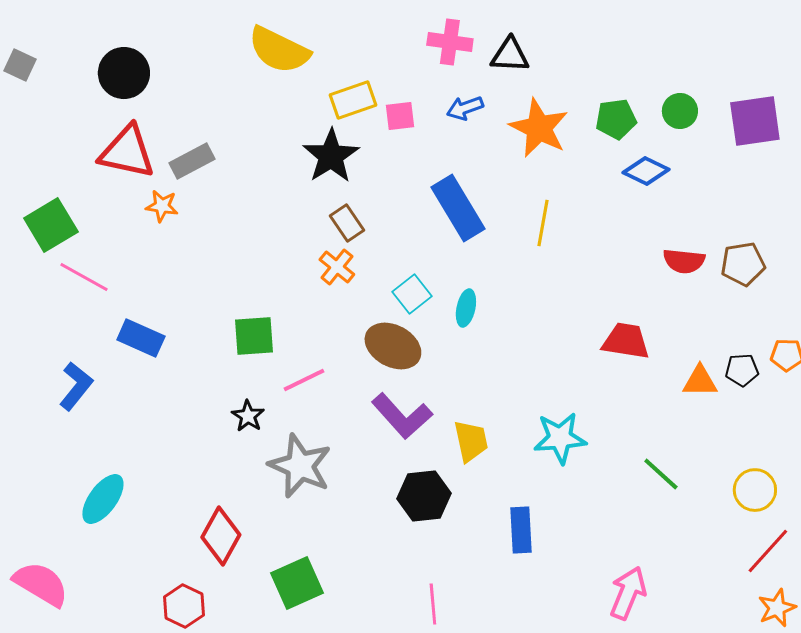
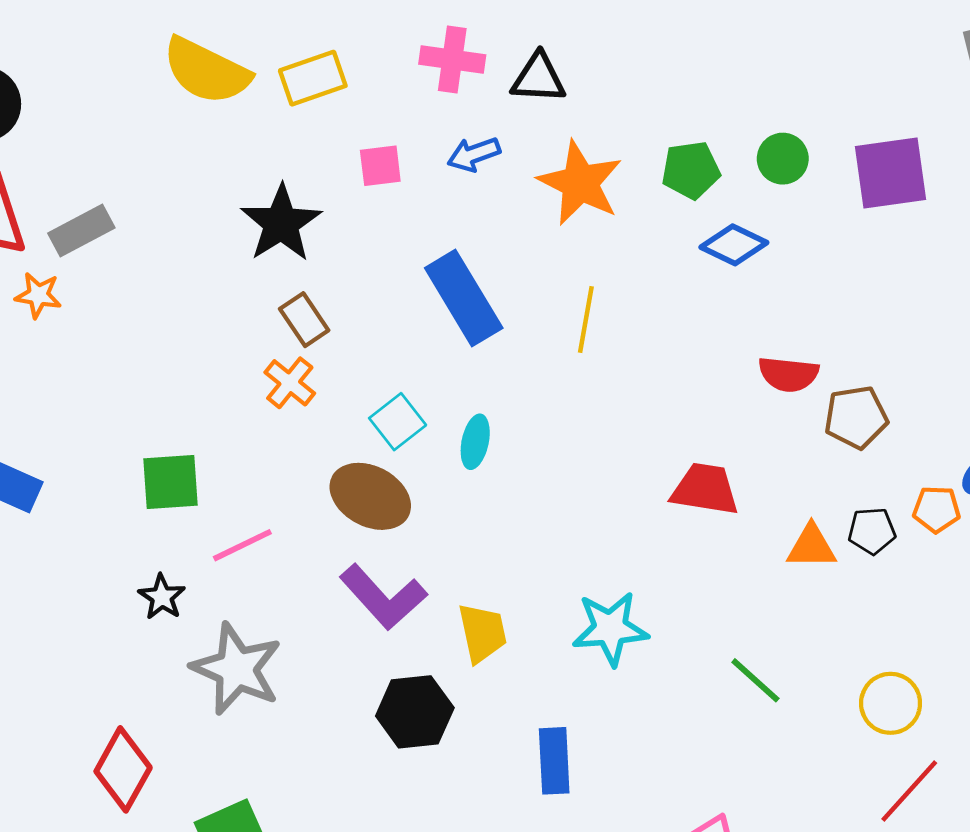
yellow rectangle: (353, 100) -> (313, 78), moved
brown pentagon: (743, 264) -> (856, 417), moved

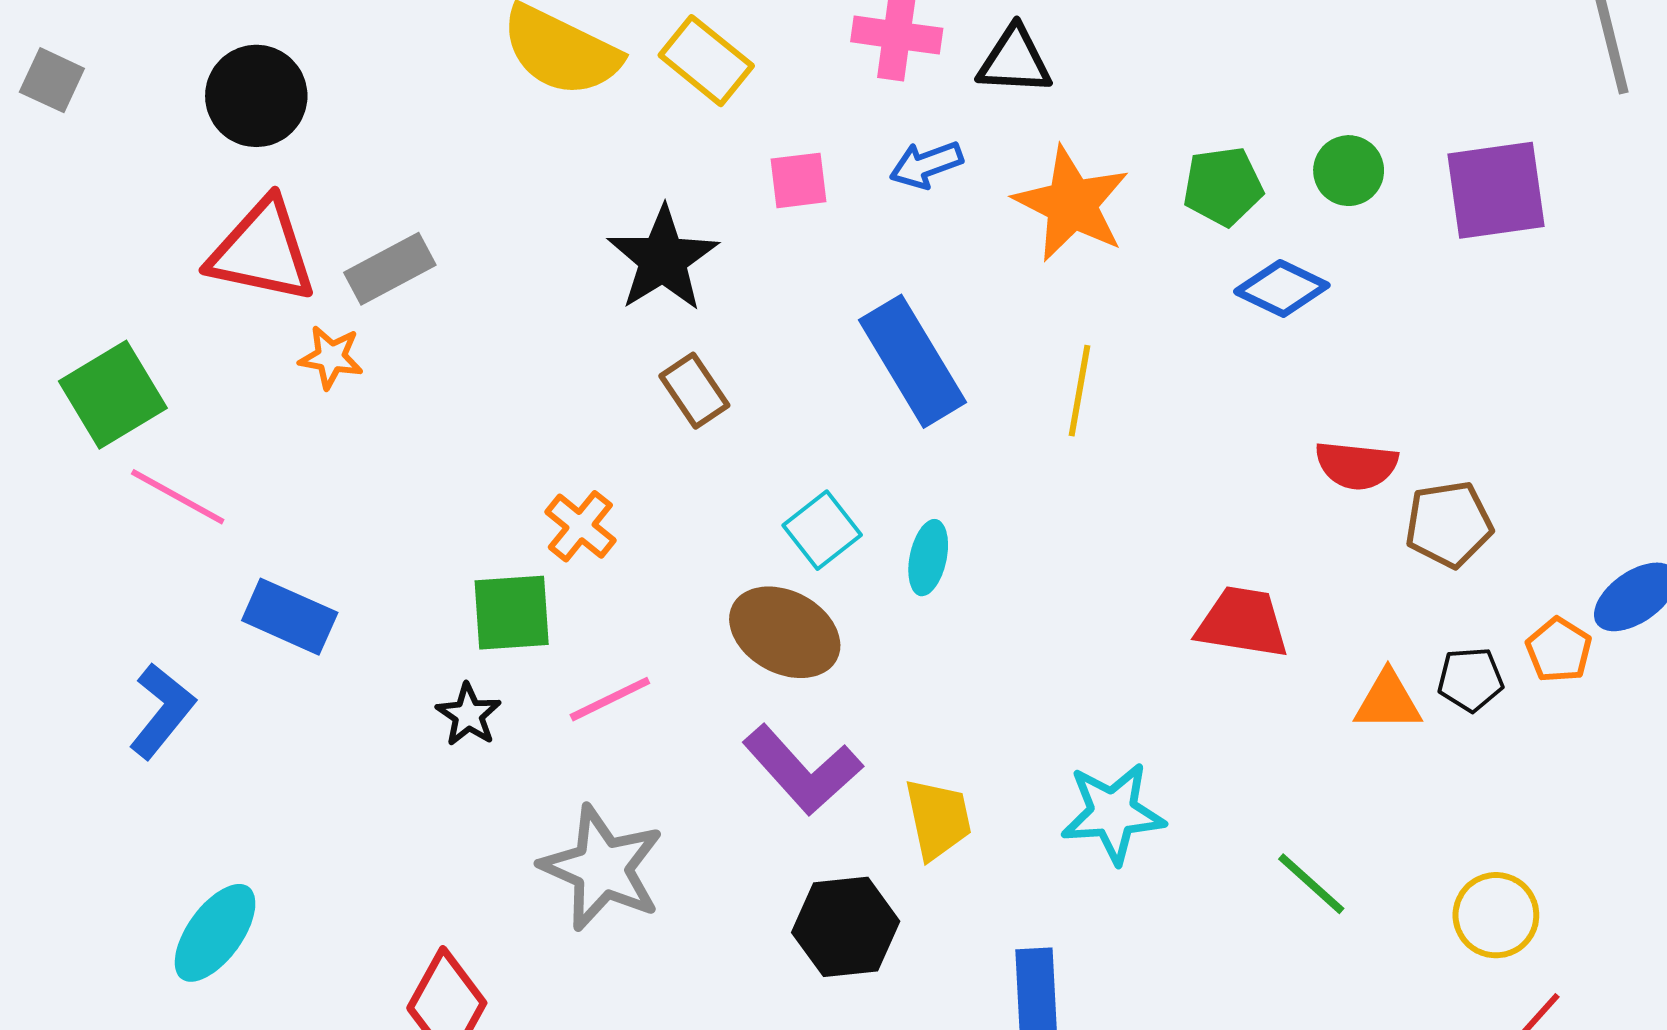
yellow rectangle: (313, 78) -> (706, 61), turned 58
orange cross: (290, 383) -> (580, 526), moved
orange pentagon: (937, 509) -> (1559, 650), turned 30
black star: (162, 597) -> (468, 715), moved

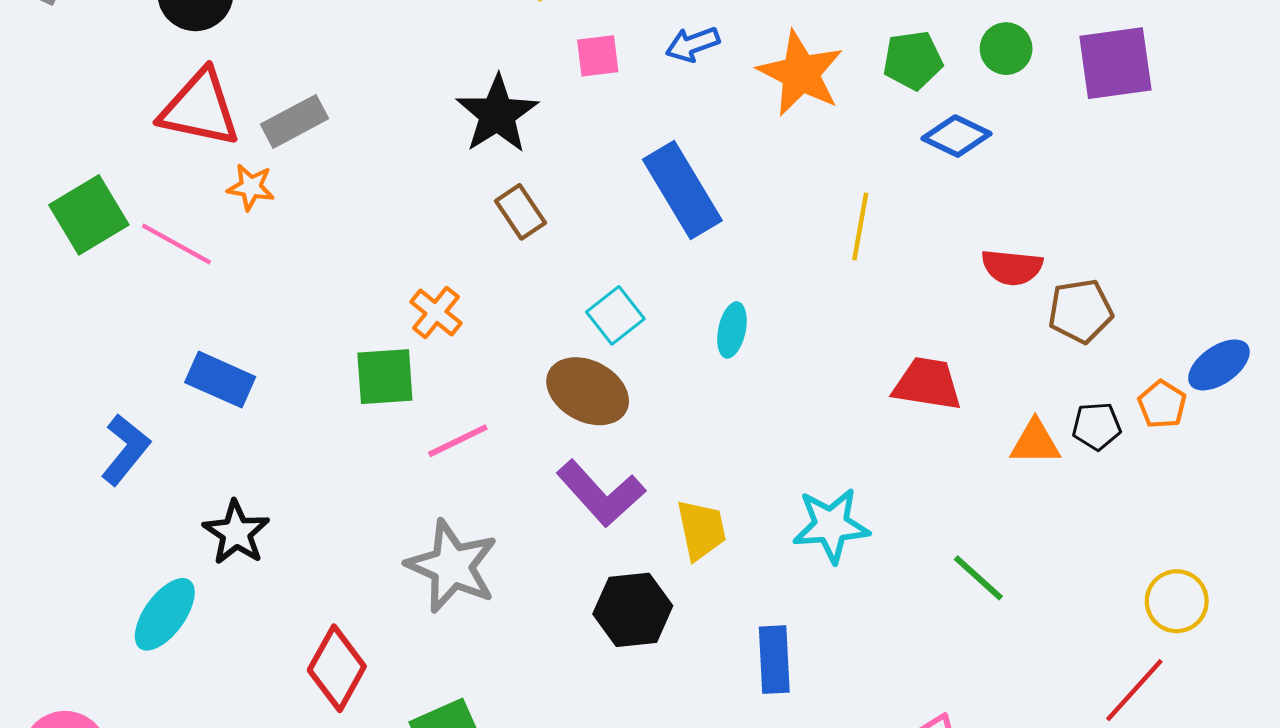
yellow line: (1079, 391) -> (860, 226), moved
pink line: (178, 497) -> (176, 244), moved
cyan ellipse: (928, 558) -> (732, 330), moved
black star: (468, 715) -> (236, 533), moved, size x1.4
yellow circle: (1496, 915) -> (1177, 601), moved

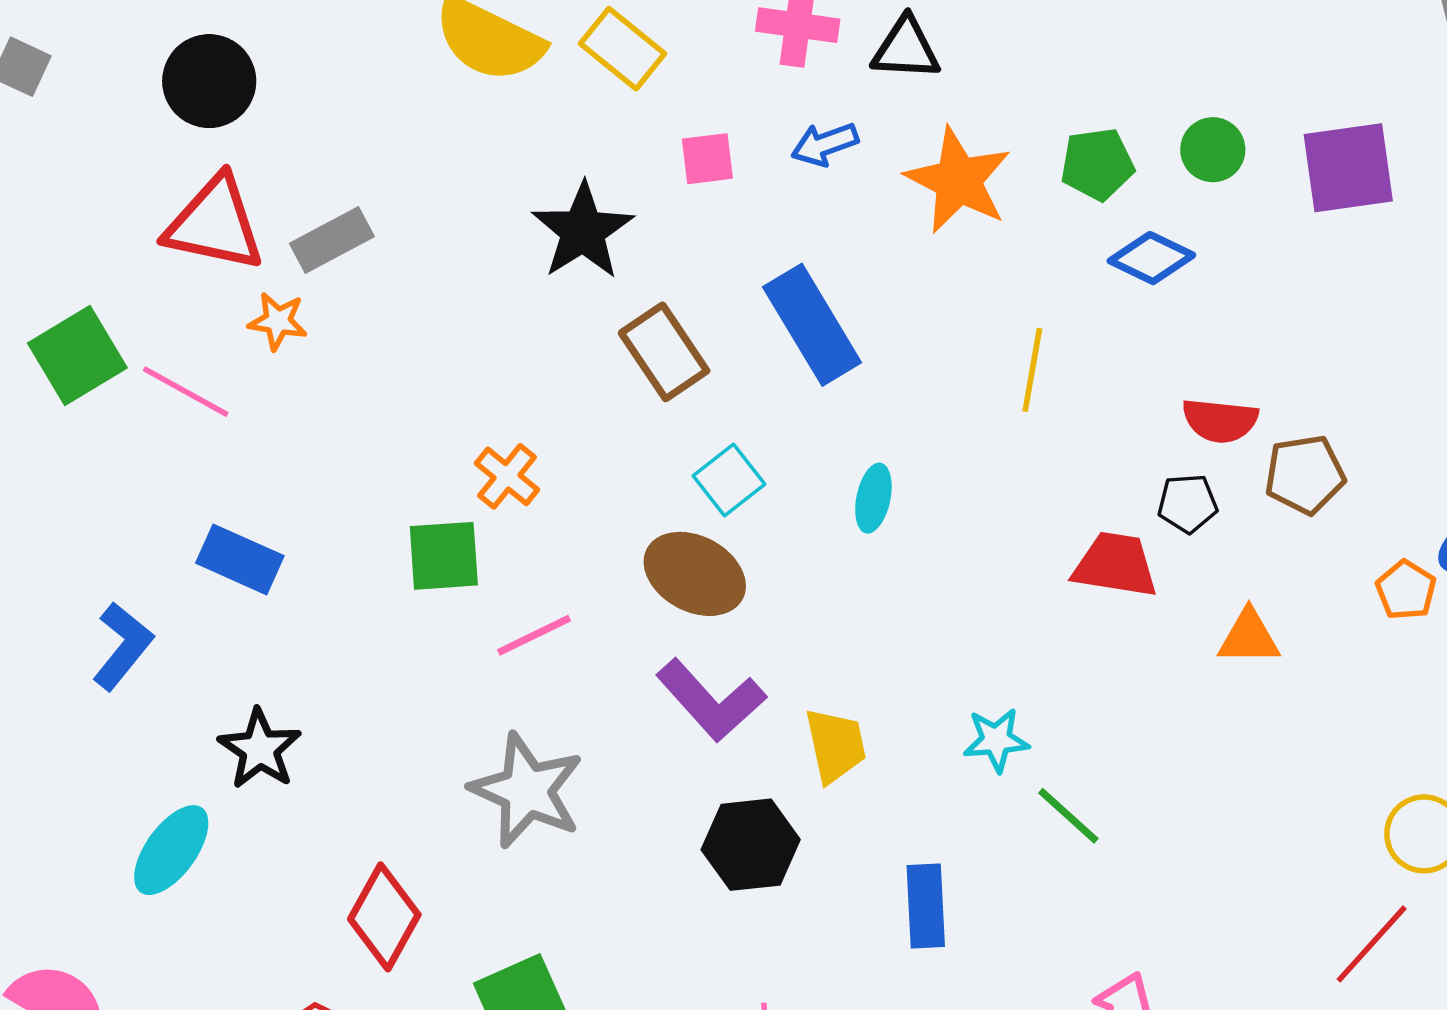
brown rectangle: (521, 212) -> (664, 352), moved, size x1.4
black pentagon: (1096, 426) -> (1188, 504), moved
cyan star: (831, 525) -> (996, 740), size x0.7
green line: (978, 578) -> (1068, 816), moved

